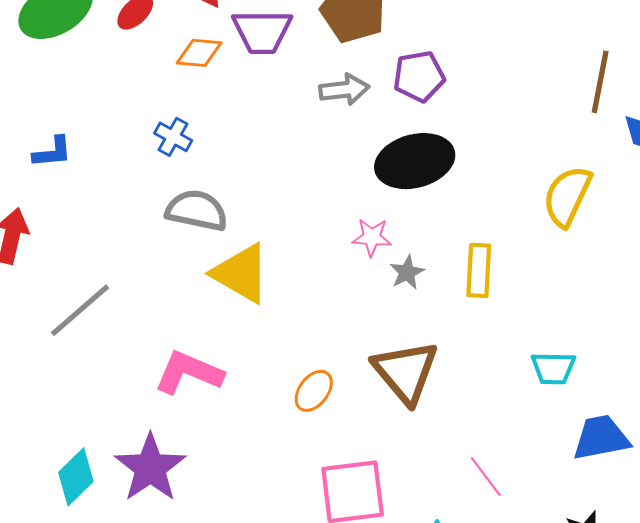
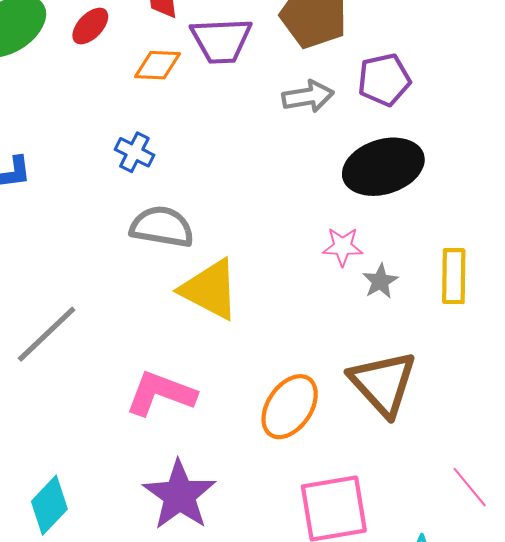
orange ellipse: (314, 391) -> (290, 407), size x1.5
purple star: (150, 468) -> (179, 495), moved

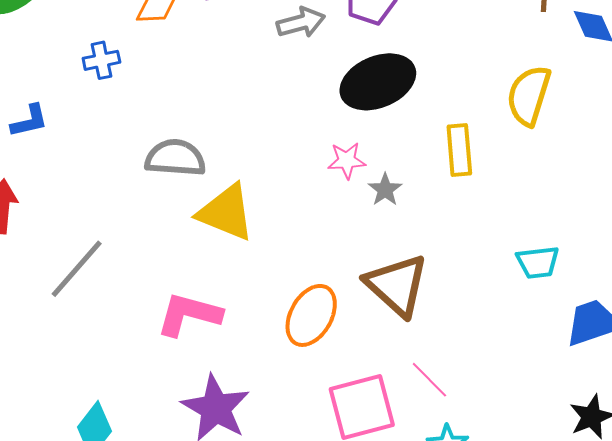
blue cross: (134, 152) -> (101, 60), moved, turned -33
yellow rectangle: (454, 276) -> (459, 150), moved
pink line: (470, 487) -> (429, 380), moved

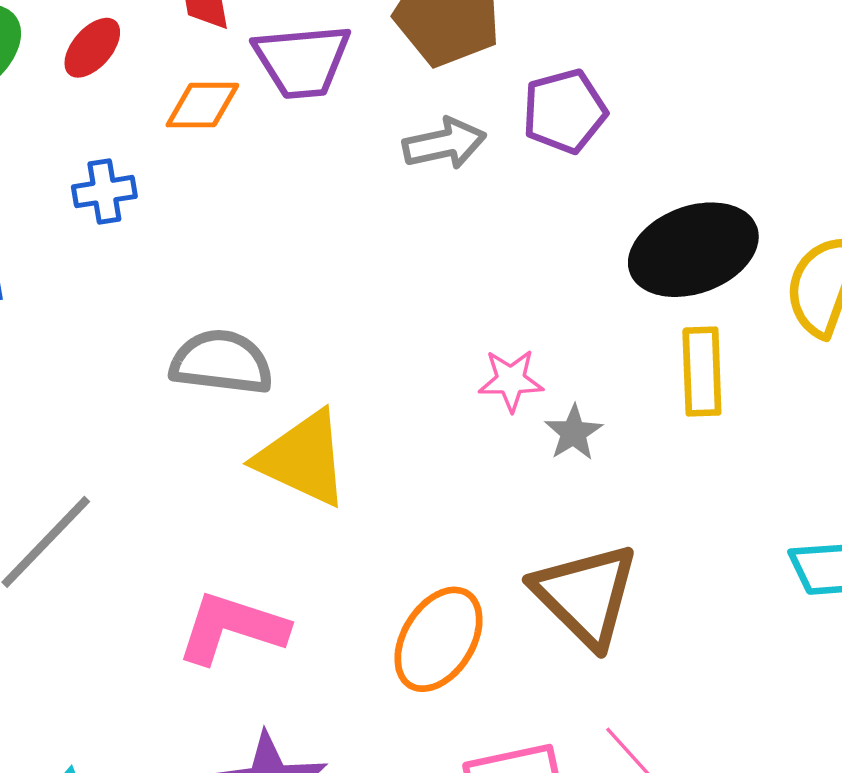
black ellipse: (378, 82) -> (693, 250), moved

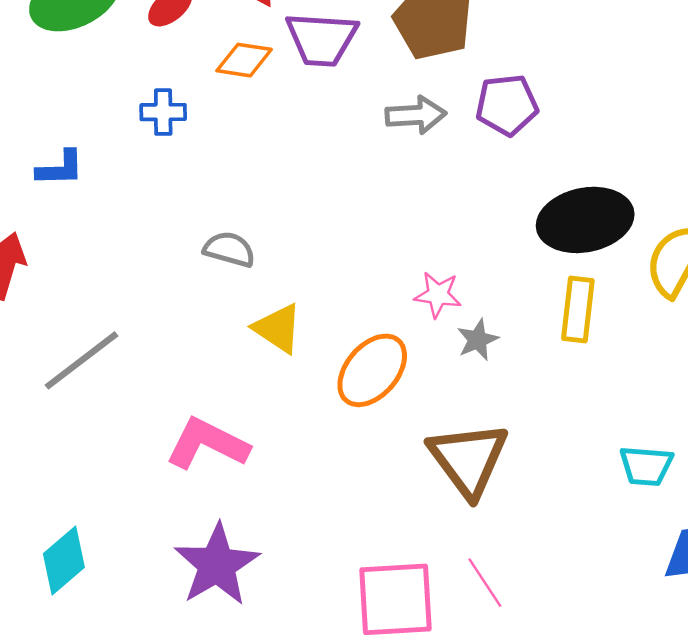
gray semicircle: (221, 362) -> (229, 249), size x0.7
yellow triangle: (303, 459) -> (278, 328), size x0.7
orange ellipse: (438, 639) -> (372, 370), moved

